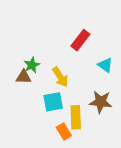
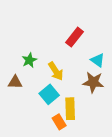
brown triangle: (23, 77) -> (15, 82), moved
cyan square: (53, 102) -> (49, 94), turned -30
brown star: (101, 102) -> (93, 82), moved

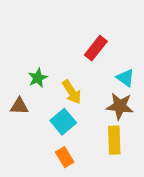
yellow rectangle: (70, 109) -> (114, 140), moved
orange rectangle: (59, 122) -> (65, 157), moved

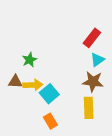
red rectangle: (96, 48) -> (92, 38), moved
cyan triangle: (125, 78) -> (97, 60), turned 48
yellow arrow: (72, 92) -> (33, 85), moved, turned -60

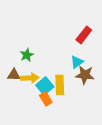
cyan triangle: (97, 60) -> (77, 62), moved
yellow rectangle: (89, 108) -> (60, 85), moved
orange rectangle: (50, 121) -> (46, 99), moved

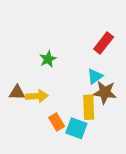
green star: (27, 55) -> (48, 59), moved
yellow rectangle: (60, 85) -> (89, 107), moved
cyan square: (45, 86) -> (76, 128), moved, turned -30

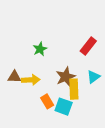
red rectangle: (104, 43) -> (88, 46), moved
cyan triangle: (95, 76) -> (93, 77), moved
brown star: (105, 92) -> (66, 77), moved, turned -30

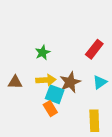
yellow arrow: (31, 80) -> (46, 80), moved
yellow rectangle: (74, 89) -> (94, 121), moved
cyan square: (64, 107) -> (55, 94), moved

